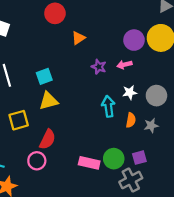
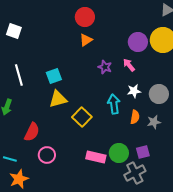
red circle: (55, 13) -> (85, 17), moved
pink arrow: (124, 65) -> (129, 65), turned 64
yellow square: (19, 120) -> (82, 117), moved, turned -30
red semicircle: (47, 139) -> (32, 132), moved

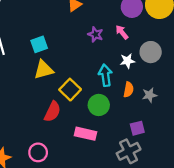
gray circle: (159, 94) -> (151, 52), moved
red semicircle: (32, 132) -> (52, 112), moved
green circle: (119, 153) -> (99, 105), moved
pink circle: (47, 155) -> (38, 152), moved

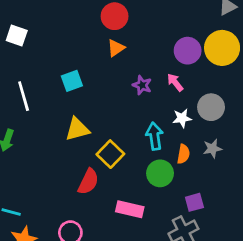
cyan square: (39, 44) -> (72, 81), moved
gray star: (149, 95) -> (212, 149), moved
green circle: (99, 105) -> (160, 173), moved

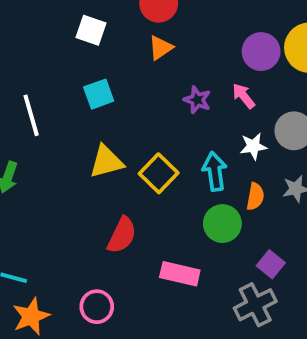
white square: (17, 36) -> (91, 30), moved
yellow square: (110, 154) -> (159, 173), moved
purple square: (194, 202) -> (271, 264), turned -36

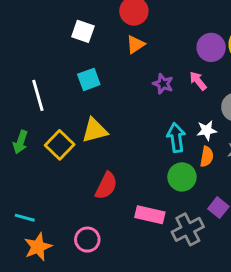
white star: (253, 146) -> (207, 130), moved
yellow square: (159, 173) -> (60, 145), moved
gray cross: (255, 305) -> (188, 229), moved

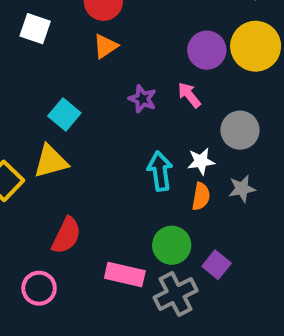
cyan square: (89, 79) -> (64, 114), moved, turned -30
green circle: (182, 177) -> (172, 245), moved
pink circle: (87, 240) -> (39, 288), moved

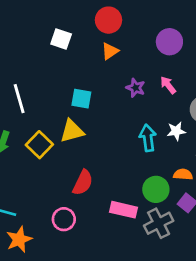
purple circle: (207, 50) -> (169, 42), moved
cyan square: (64, 114) -> (81, 99), turned -30
orange semicircle: (201, 196) -> (183, 174), moved, turned -96

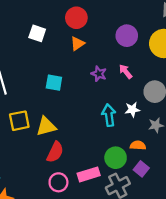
yellow triangle: (72, 131) -> (46, 126), moved
yellow square: (39, 145) -> (19, 121), turned 35
pink rectangle: (123, 210) -> (89, 174), turned -30
pink circle: (64, 219) -> (58, 182), moved

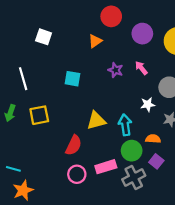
red circle: (76, 18) -> (111, 16), moved
white square: (37, 33) -> (44, 37), moved
cyan arrow: (109, 115) -> (125, 125), moved
yellow triangle: (46, 126) -> (96, 121), moved

